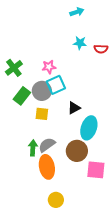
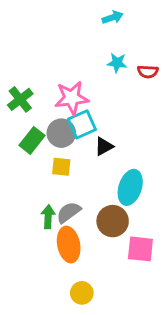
pink star: (49, 67) -> (72, 98), size x1.6
black triangle: (74, 108) -> (104, 146), moved

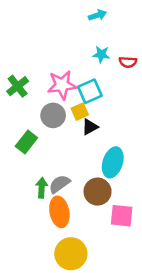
cyan square: (82, 124) -> (90, 91), moved
green rectangle: (32, 140) -> (26, 142), moved
yellow square: (61, 167) -> (80, 112), moved, turned -30
yellow circle: (82, 293) -> (71, 254), size x1.6

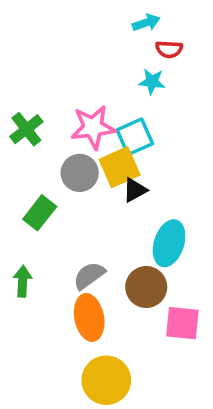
red semicircle: (128, 62) -> (169, 49), moved
yellow square: (80, 112) -> (120, 167), size x1.5
green arrow: (42, 188) -> (23, 281), moved

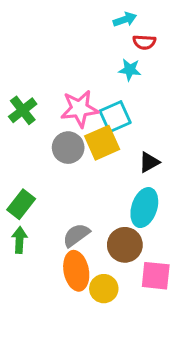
black triangle: (135, 190) -> (149, 162), moved
green rectangle: (40, 213) -> (21, 204), moved
yellow circle: (106, 380) -> (104, 289), moved, size x0.7

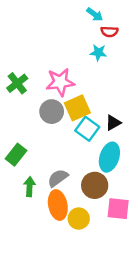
cyan arrow: (125, 19) -> (95, 14), turned 56
cyan square: (115, 117) -> (87, 129), moved, turned -30
green arrow: (19, 240) -> (30, 187), moved

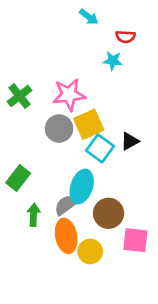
cyan arrow: (95, 14) -> (89, 17), moved
cyan ellipse: (109, 157) -> (82, 186), moved

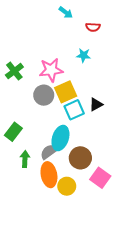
cyan star: (113, 61) -> (83, 55), moved
cyan square: (100, 148) -> (74, 110), turned 30
pink square: (135, 240) -> (100, 178), turned 30

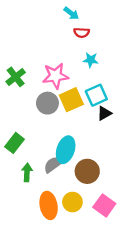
red semicircle: (93, 27) -> (82, 33), moved
cyan square: (74, 110) -> (96, 95), moved
orange ellipse: (49, 175) -> (49, 205), moved
pink square: (100, 178) -> (104, 205), moved

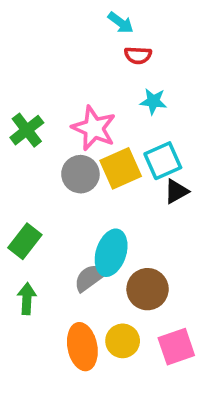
pink star: (55, 76) -> (94, 128), turned 30
green arrow: (27, 172) -> (27, 299), moved
pink square: (104, 205) -> (176, 347), turned 35

